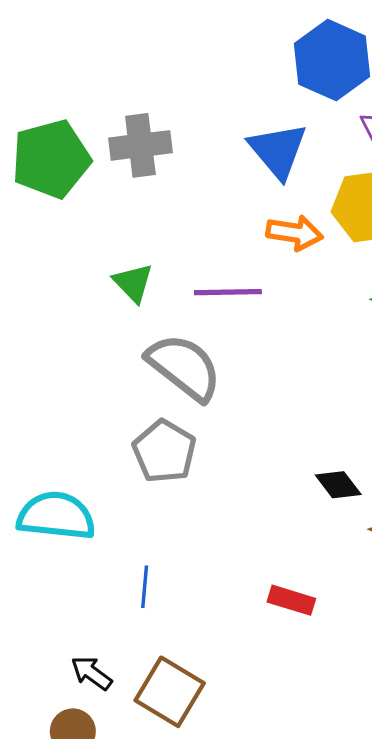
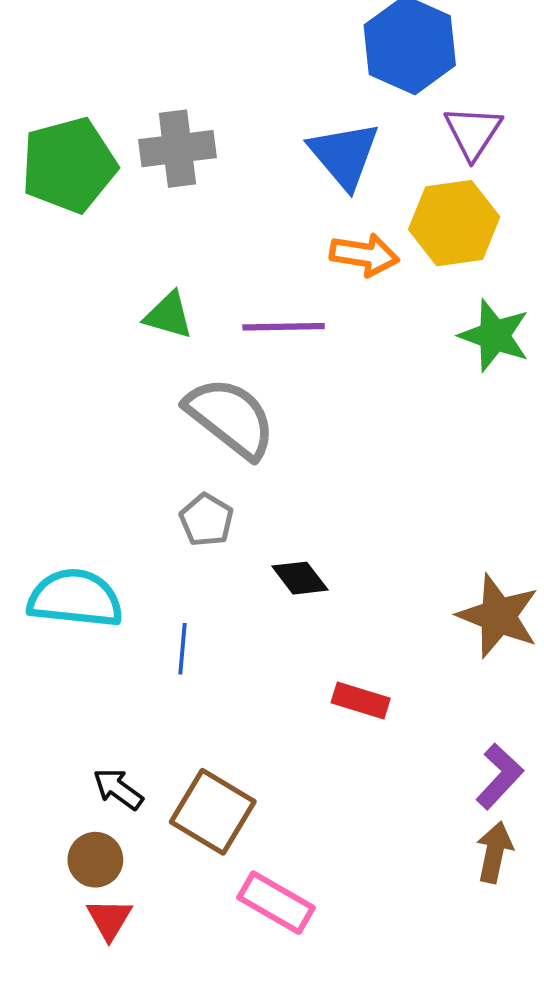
green triangle: (133, 283) -> (169, 315), turned -30
gray pentagon: (164, 451) -> (207, 520), size x0.7
black diamond: (338, 485) -> (300, 578), moved
blue line: (145, 587) -> (183, 649), moved

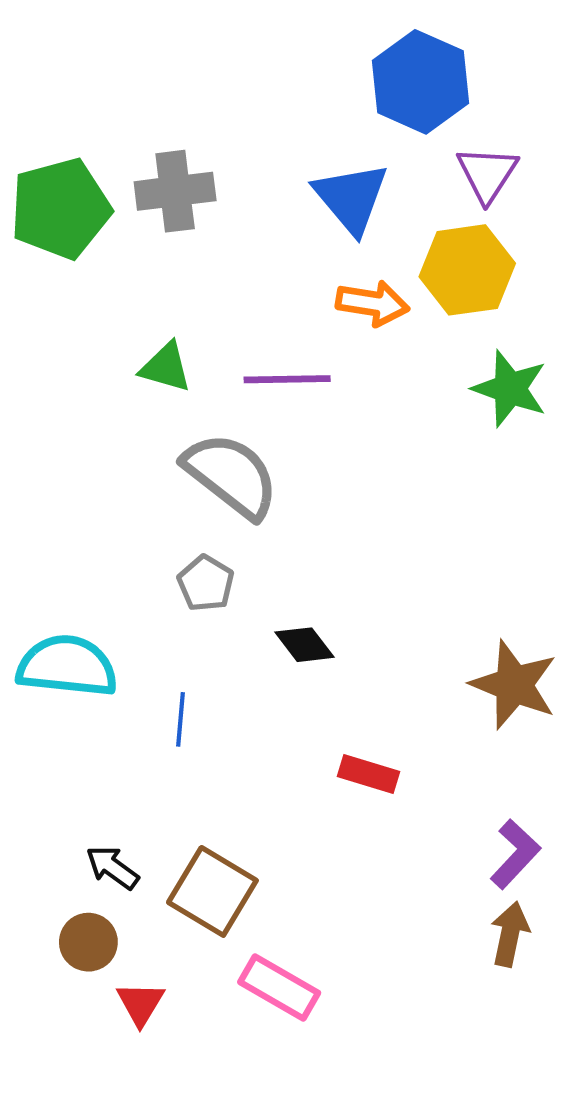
red triangle: (109, 919) -> (140, 1003), moved

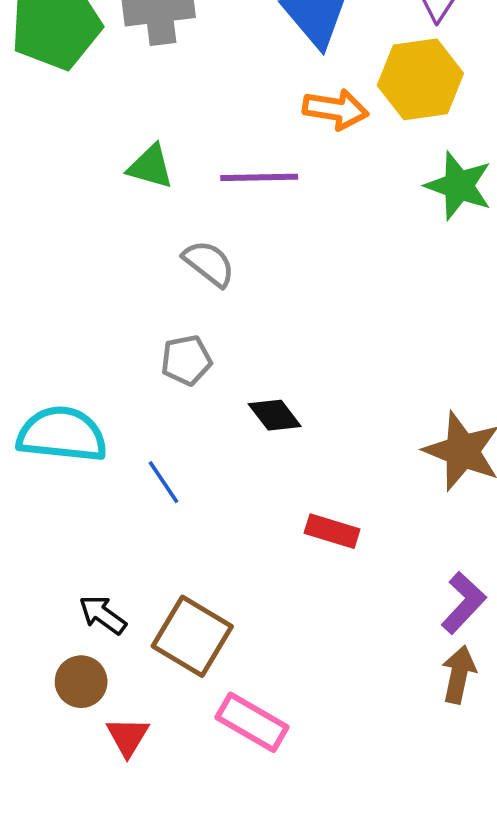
gray semicircle: (231, 475) -> (209, 263), size x0.6
gray pentagon: (206, 583) -> (186, 360), turned 30
blue line: (180, 719) -> (164, 482), turned -39

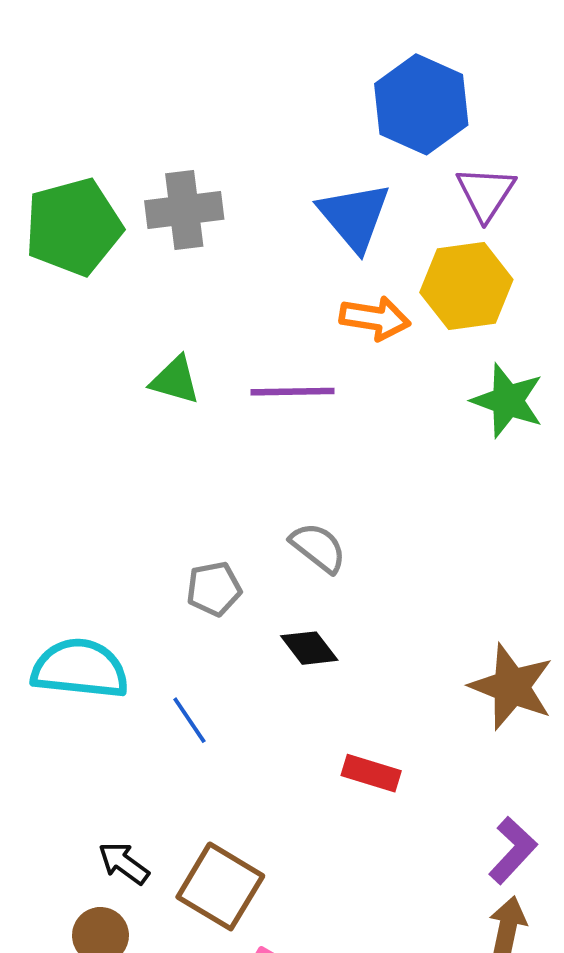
gray semicircle: (209, 263) -> (318, 548), moved

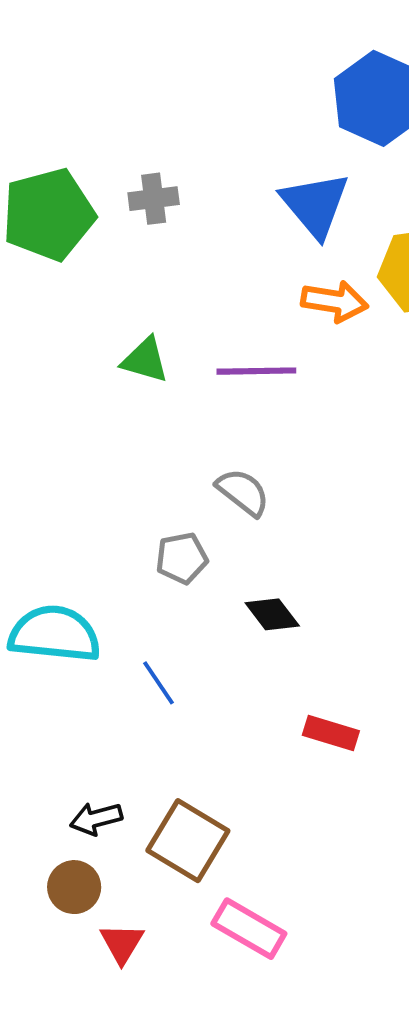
gray cross: (184, 210) -> (154, 199), size x0.7
gray semicircle: (318, 548) -> (243, 492), moved
black arrow: (124, 863) -> (96, 819), turned -51

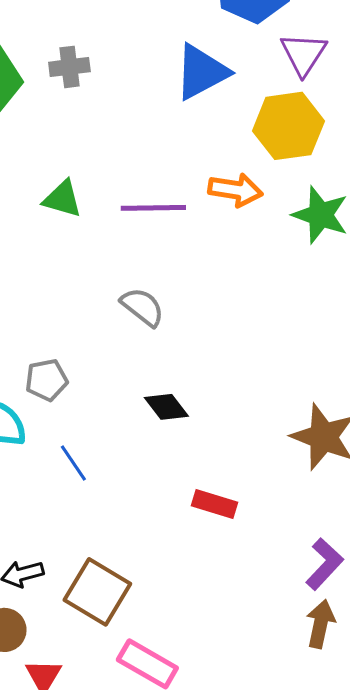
blue triangle: (315, 205) -> (201, 72), turned 42
orange arrow: (335, 301) -> (235, 190), moved
gray pentagon: (182, 558) -> (46, 380), moved

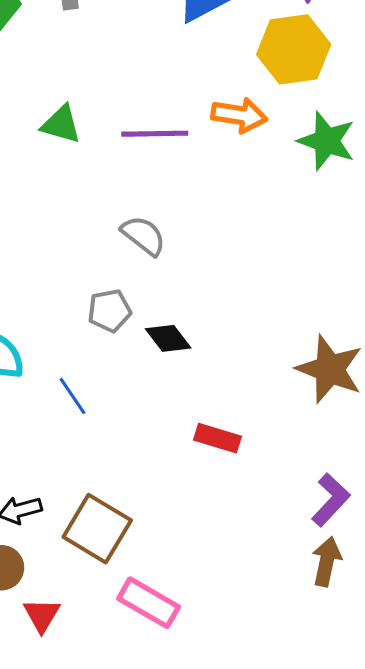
gray pentagon: (46, 380) -> (110, 311), moved

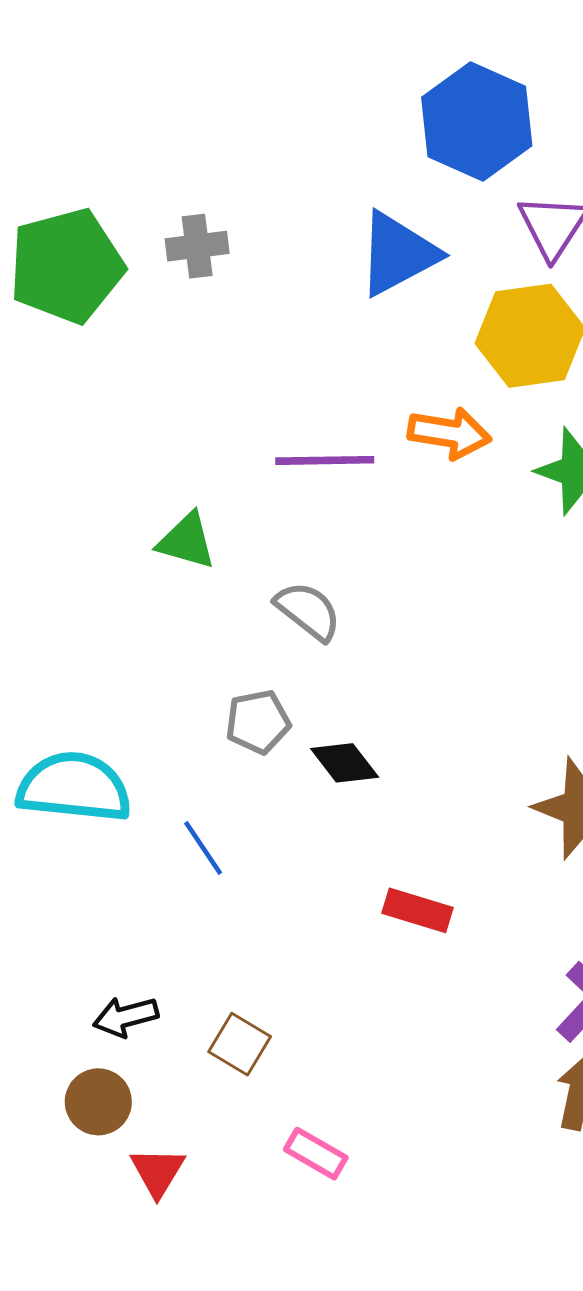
green triangle: (61, 124) -> (186, 541), moved
brown square: (97, 529) -> (240, 1044), size x0.6
pink rectangle: (149, 603) -> (316, 1154), size x0.7

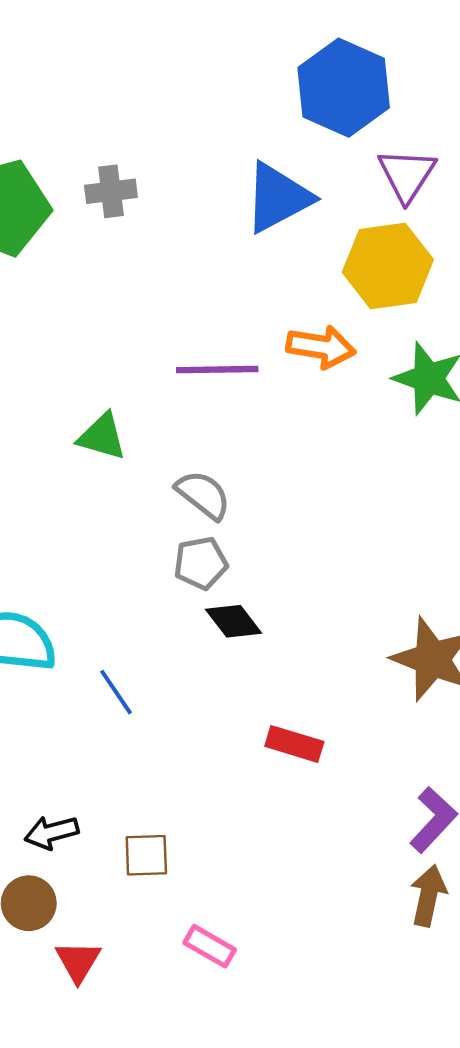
gray pentagon: (258, 722) -> (201, 563), moved
brown square: (240, 1044) -> (146, 855), turned -33

